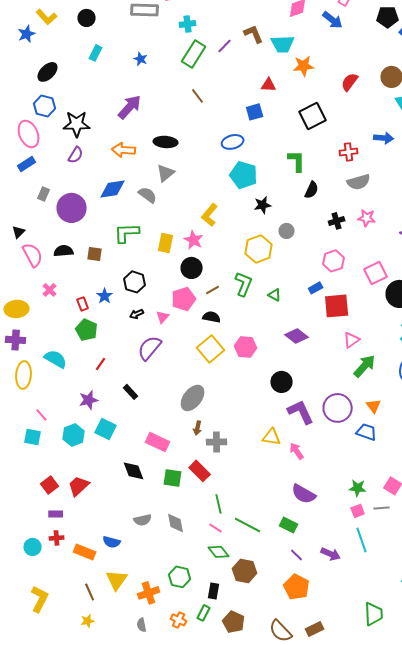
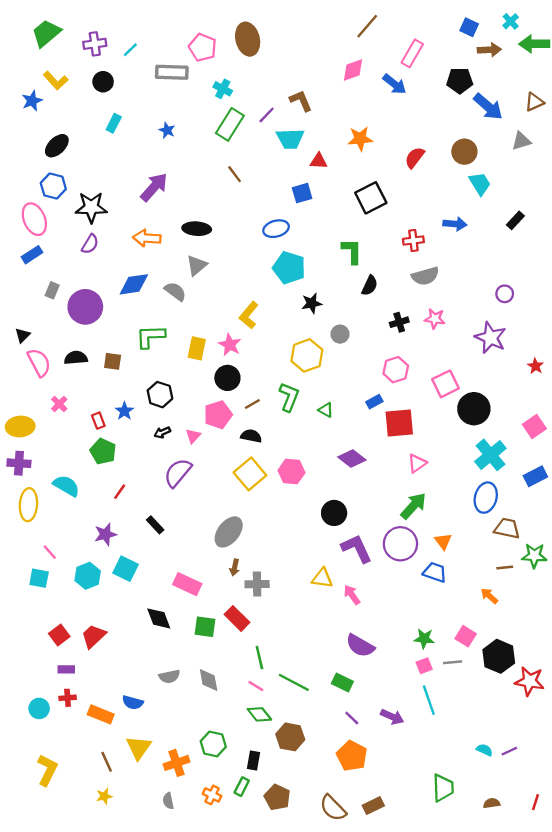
cyan cross: (188, 24) -> (223, 89), turned 35
cyan trapezoid: (283, 44) -> (290, 139), moved
green arrow: (365, 366) -> (413, 506), moved

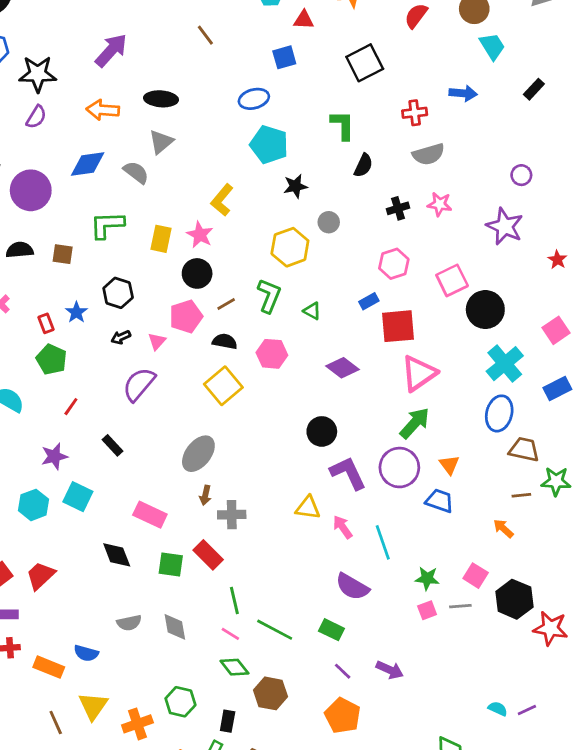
pink triangle: (417, 463) -> (419, 373), size x1.6
pink hexagon: (291, 472) -> (272, 354), moved
cyan line: (429, 700) -> (383, 542), moved

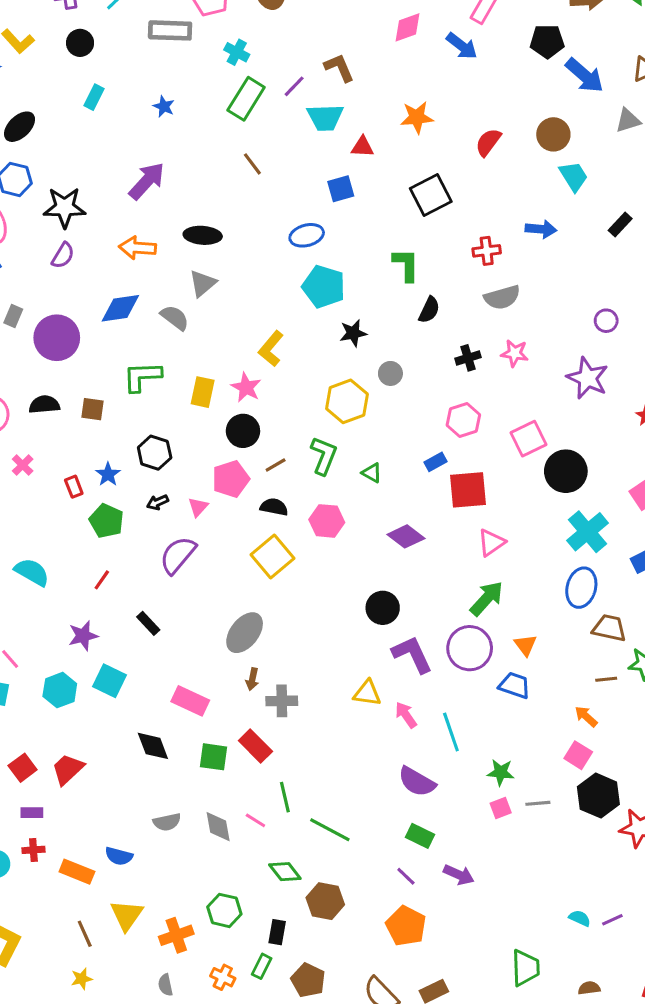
green pentagon: (52, 359) -> (106, 521), moved
pink triangle: (419, 373) -> (491, 543), size x0.7
pink square: (476, 576) -> (578, 755), moved
green rectangle: (331, 630) -> (420, 836), moved
pink line: (230, 634) -> (255, 820), moved

